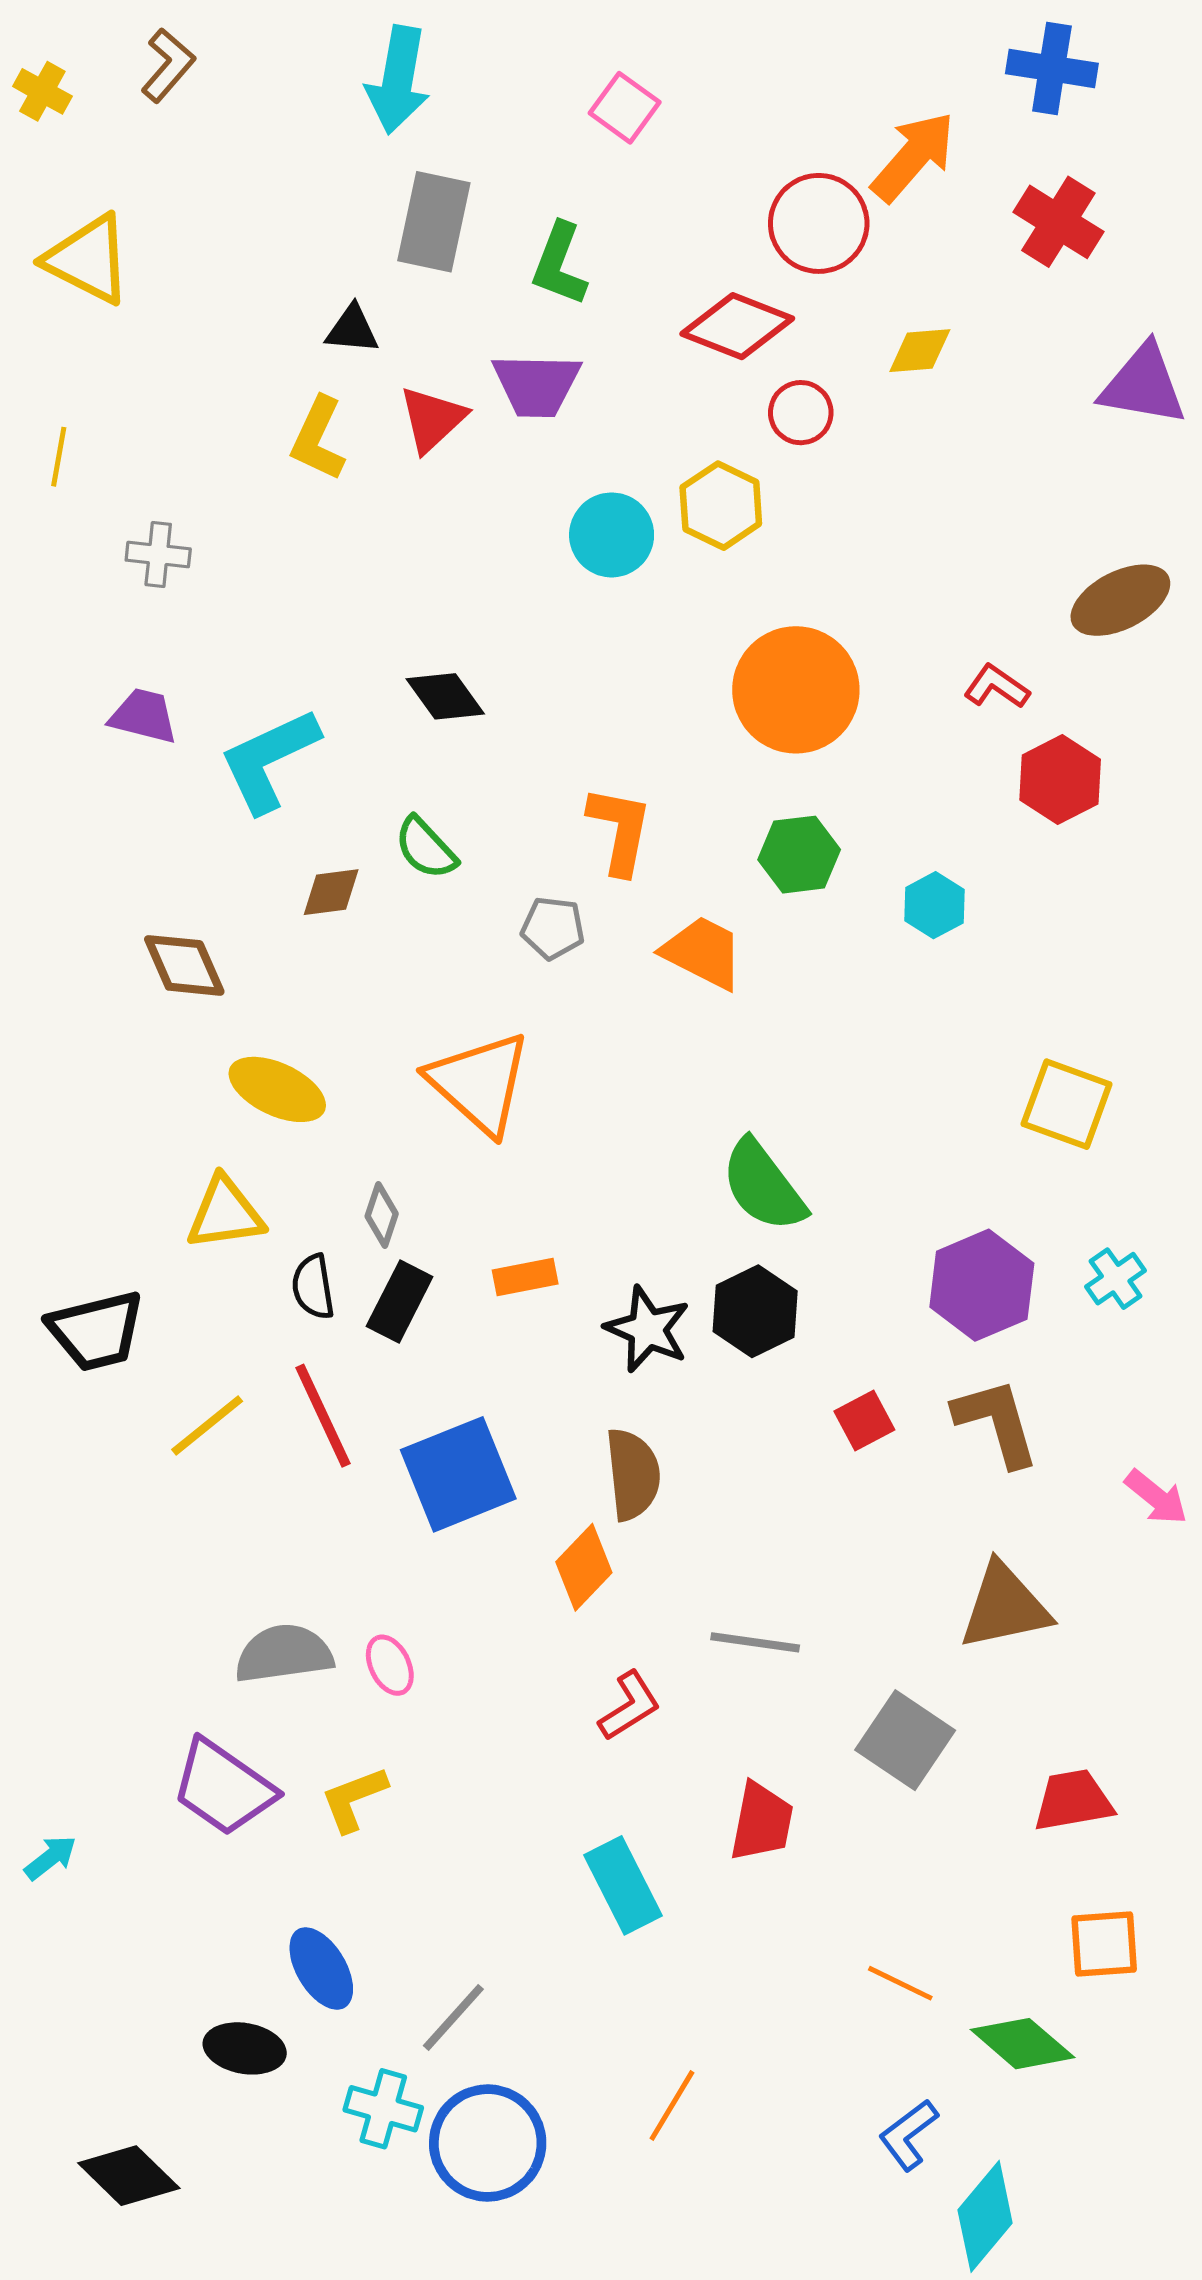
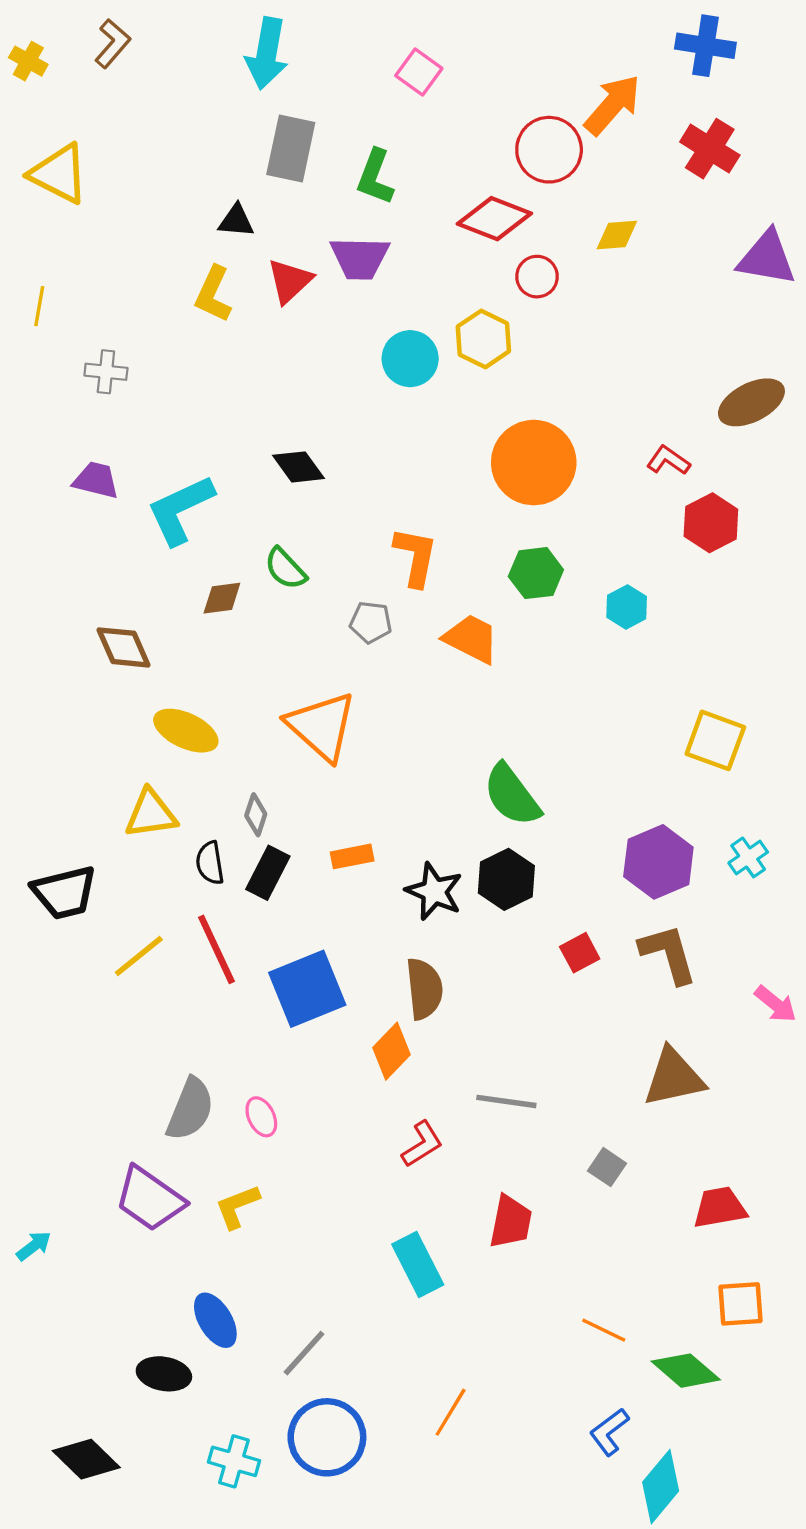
gray semicircle: (284, 1654) -> (190, 1109), turned 120
gray square: (905, 1740) -> (607, 1167), size x0.6
cyan cross: (383, 2109) -> (234, 1461), moved

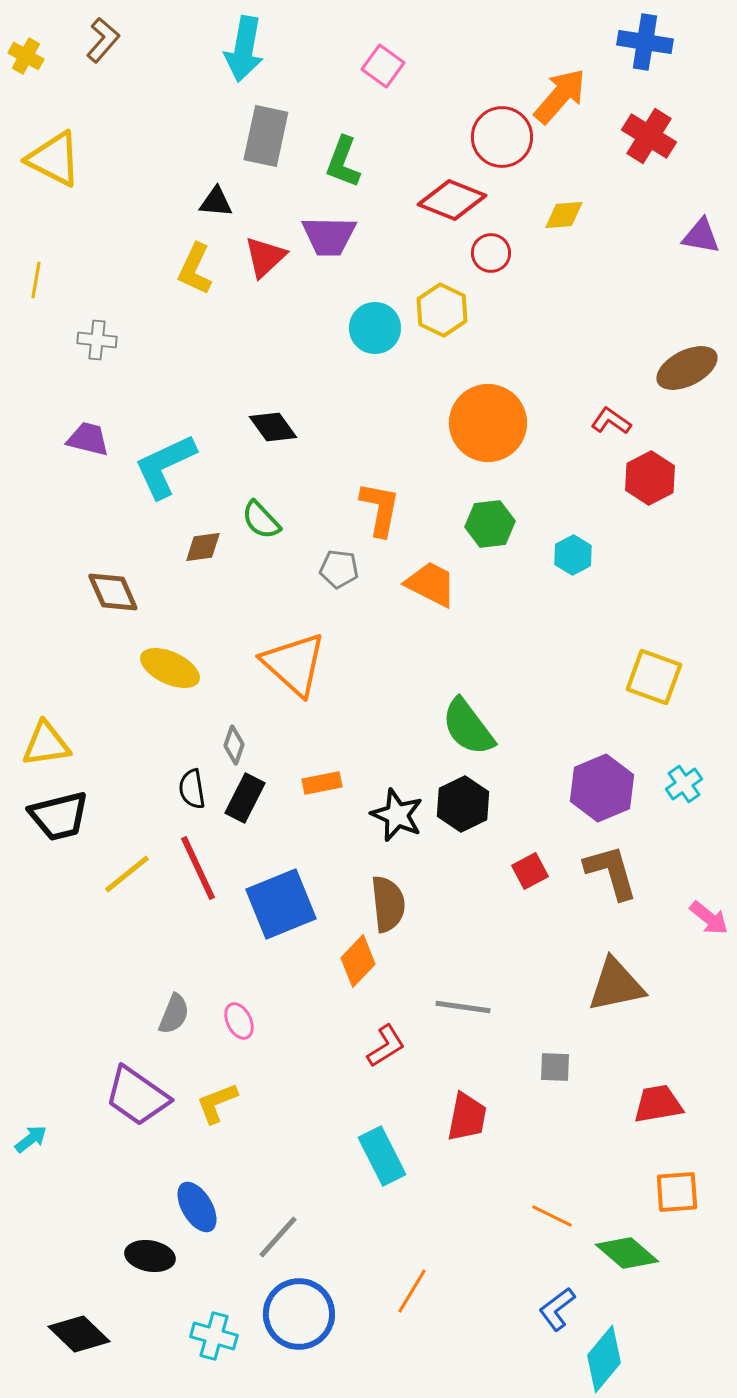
purple triangle: (767, 258) -> (701, 236), size x0.7
yellow triangle: (151, 814) -> (46, 744), moved
gray semicircle: (190, 1109) -> (174, 1014), size x0.7
gray square: (607, 1167) -> (555, 1067), turned -32

